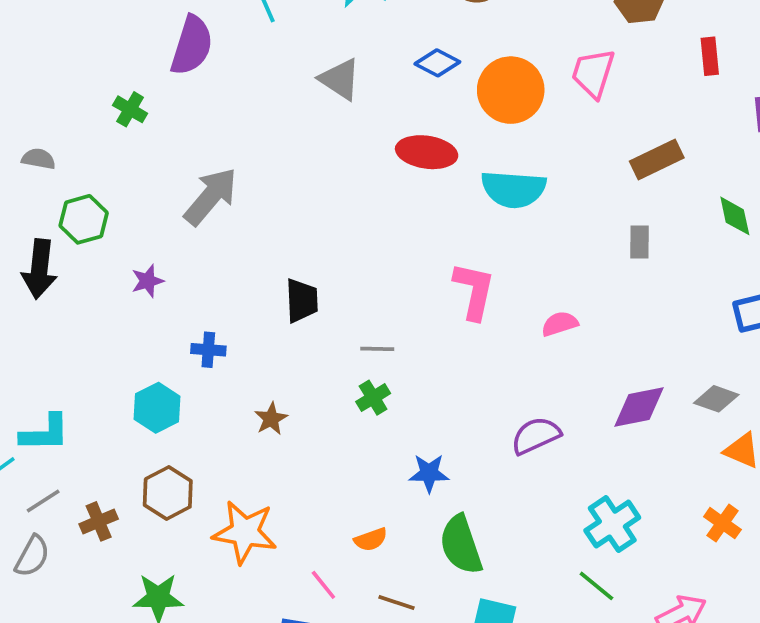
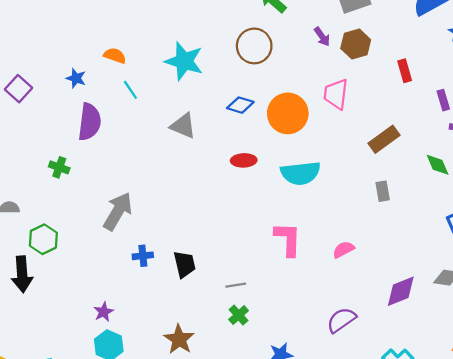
red ellipse: (427, 152) -> (244, 160), size x0.7
purple star: (147, 281) -> (104, 312), moved
blue cross: (208, 350) -> (143, 256), moved
brown star: (271, 419) -> (179, 339), size x1.5

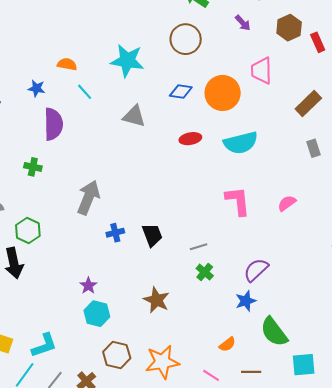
brown hexagon: (356, 44) -> (289, 28), moved
purple semicircle: (341, 320) -> (256, 270), moved

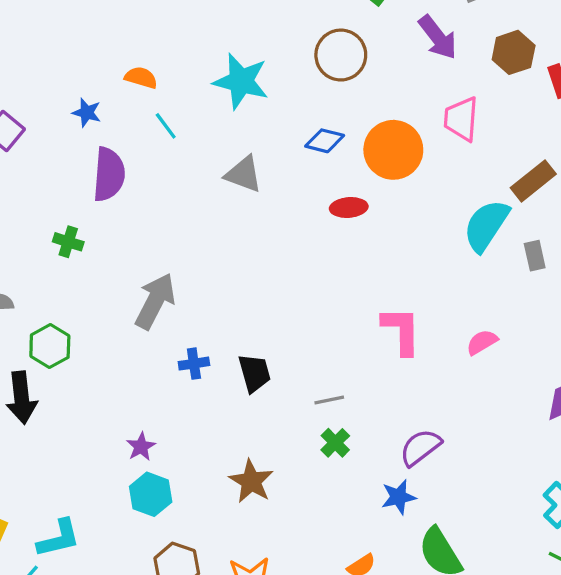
purple arrow: (243, 23) -> (438, 37), size x1.6
red ellipse: (190, 139) -> (349, 208), moved
cyan semicircle: (241, 143) -> (486, 225), moved, turned 132

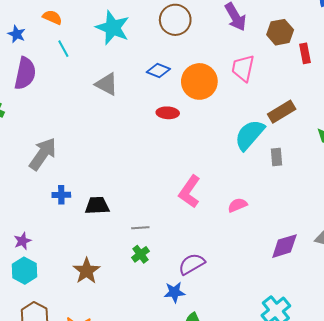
pink L-shape: (401, 331) -> (190, 192), turned -152
black trapezoid: (254, 373) -> (97, 205), turned -85

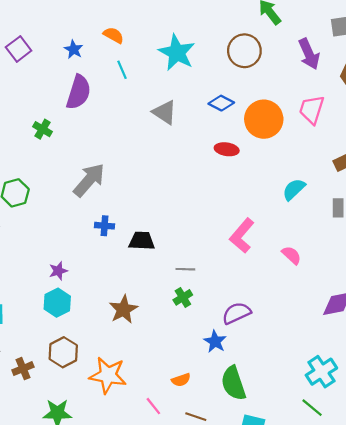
cyan semicircle: (250, 135) -> (294, 189), moved, size x0.7
pink semicircle: (237, 205) -> (292, 255), turned 60
blue star: (174, 292) -> (215, 341), turned 30

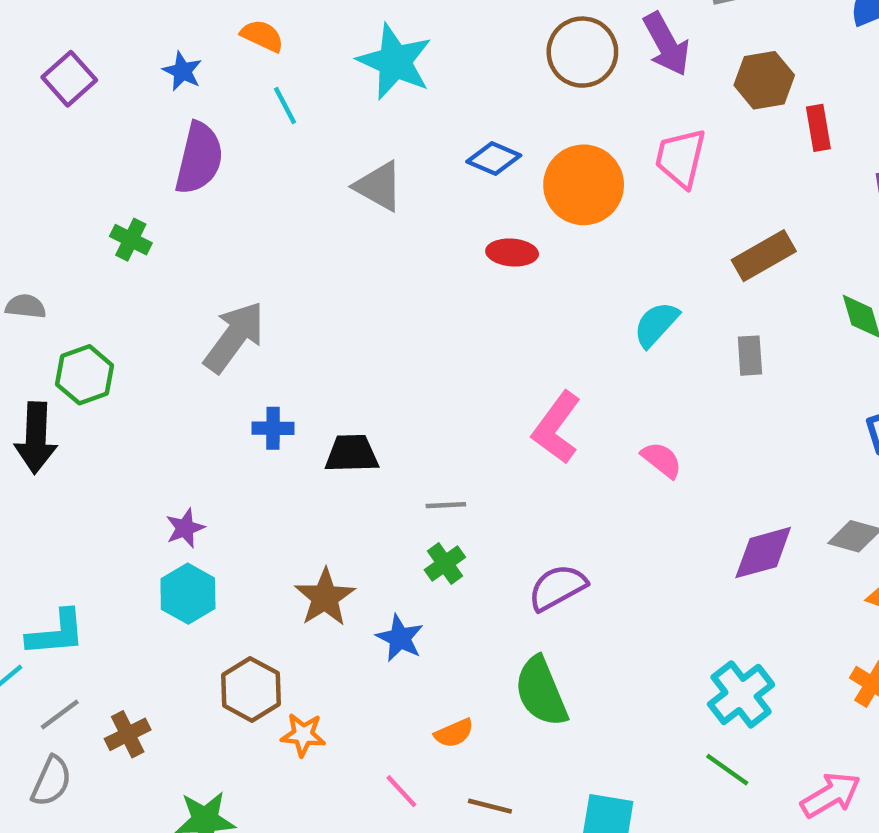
brown circle: (244, 51) -> (582, 52), moved
blue star: (215, 341) -> (400, 638), moved
brown hexagon: (63, 352) -> (251, 689), moved
orange star: (108, 375) -> (303, 735), size x0.6
green semicircle: (233, 383) -> (541, 692), moved

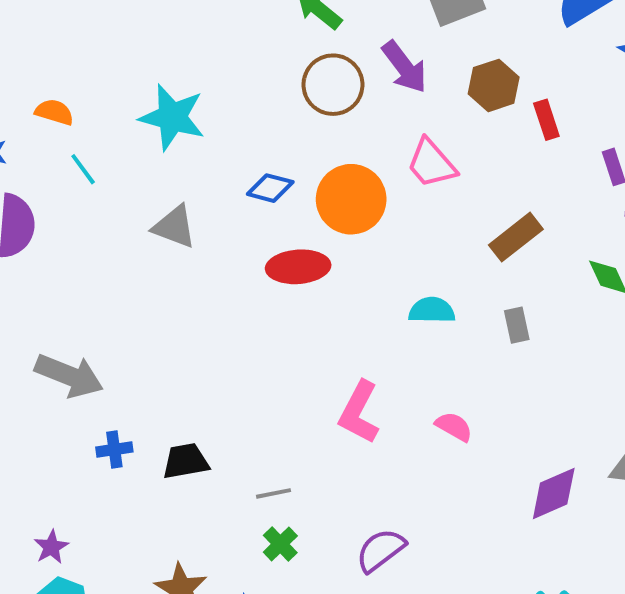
pink trapezoid: (681, 158) -> (431, 163), turned -46
red ellipse: (512, 252) -> (298, 267), size x1.4
cyan semicircle: (656, 324) -> (432, 310), turned 57
gray arrow: (234, 337) -> (69, 376), turned 84

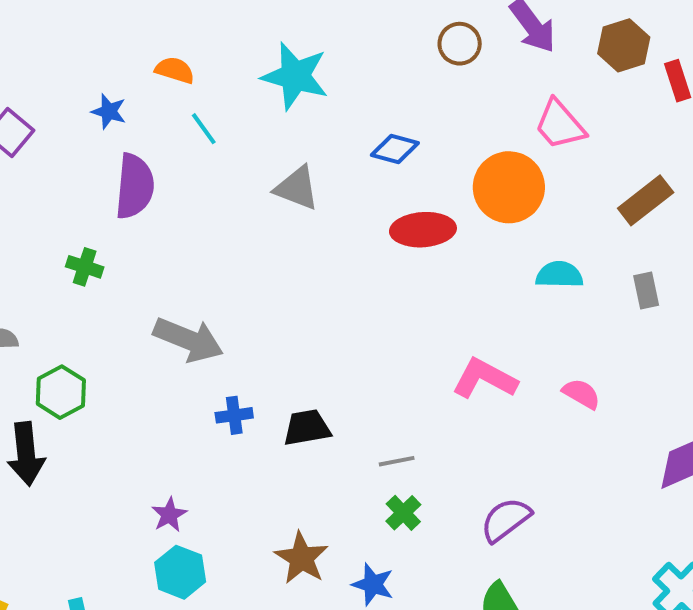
brown circle: (333, 85) -> (460, 44), size x0.7
orange circle: (351, 199) -> (509, 187), moved
pink L-shape: (359, 412) -> (485, 379), turned 90

